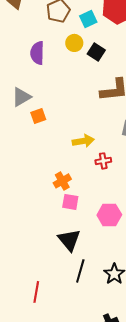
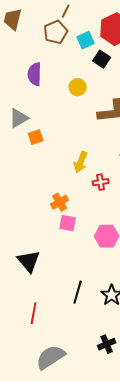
yellow circle: (74, 43) -> (78, 87), moved
black square: (96, 52) -> (102, 59), moved
yellow arrow: (83, 141) -> (81, 162), turned 120
black triangle: (69, 240) -> (29, 261), moved

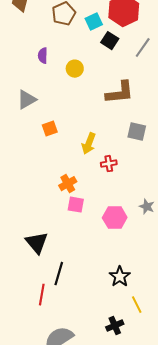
purple semicircle: (35, 74) -> (43, 56), size x0.7
yellow circle: (78, 87) -> (75, 69), moved
orange square: (36, 137) -> (50, 129), moved
black line: (78, 292) -> (59, 274), moved

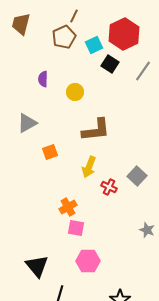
brown L-shape: (120, 93) -> (96, 130), moved
gray square: (137, 132) -> (137, 176), moved, turned 30
red cross: (109, 164) -> (109, 187), turned 35
pink hexagon: (115, 218) -> (88, 261), moved

